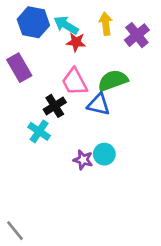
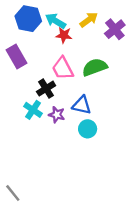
yellow arrow: (106, 24) -> (89, 20), turned 60
blue triangle: (99, 105) -> (82, 105), moved
purple star: (83, 160) -> (57, 115), moved

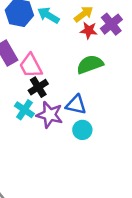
red star: (64, 35) -> (89, 30), moved
pink trapezoid: (63, 68) -> (31, 66), moved
purple star: (57, 115) -> (50, 115), size x1.5

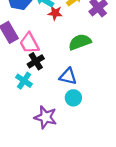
red star: (89, 30) -> (55, 13), moved
purple star: (50, 115) -> (45, 117), moved

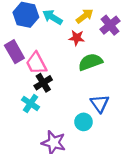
red star: (55, 13) -> (77, 38), moved
blue triangle: (68, 76) -> (100, 103), moved, turned 42

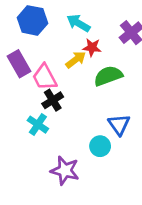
yellow arrow: (85, 16) -> (76, 60), moved
cyan arrow: (52, 17) -> (78, 23), moved

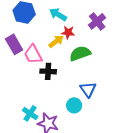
black cross: (53, 100) -> (48, 71), moved, turned 35
cyan cross: (38, 125) -> (30, 113), moved

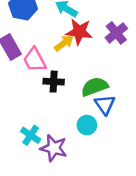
purple cross: (97, 21) -> (116, 33), moved
red star: (68, 32) -> (79, 32), size x1.5
green semicircle: (80, 53) -> (95, 87), moved

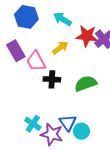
red star: (79, 32) -> (87, 36), moved
blue triangle: (105, 105) -> (68, 123), moved
cyan circle: (87, 125) -> (81, 131), moved

